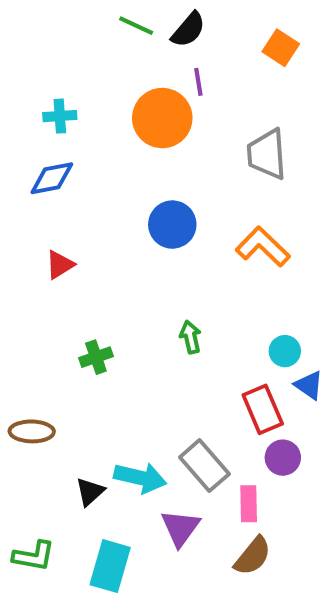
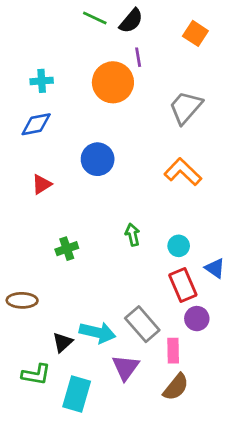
gray trapezoid: (267, 154) -> (186, 107), turned 45
blue circle: (172, 225) -> (98, 159), moved
cyan circle: (285, 351) -> (179, 246), moved
green L-shape: (34, 556) -> (36, 374), moved

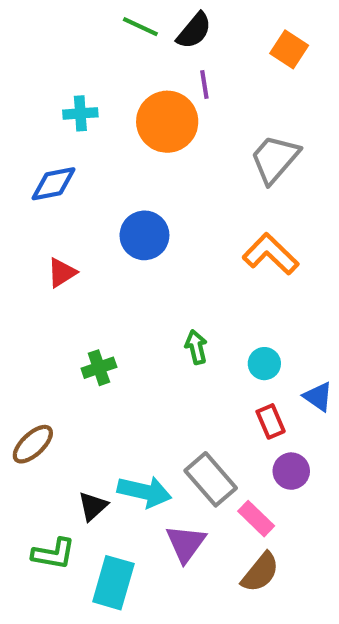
cyan cross: (42, 81) -> (80, 113), moved
red rectangle: (183, 285) -> (271, 421), size x0.7
brown ellipse: (22, 300) -> (33, 444), turned -44
pink rectangle: (173, 351) -> (256, 519), turned -45

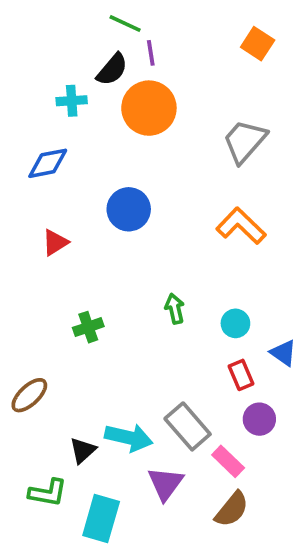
black semicircle: (194, 31) -> (112, 69), moved
purple line: (204, 84) -> (151, 53), moved

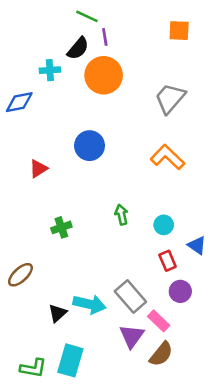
orange square: (258, 44) -> (179, 31), turned -30
blue diamond: (48, 163) -> (19, 102), moved
purple triangle: (166, 484) -> (132, 336), moved
green L-shape: (48, 493) -> (33, 368), moved

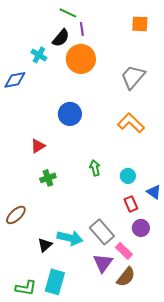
cyan cross: (50, 70) -> (39, 55), turned 35
red triangle: (38, 169) -> (38, 146), moved

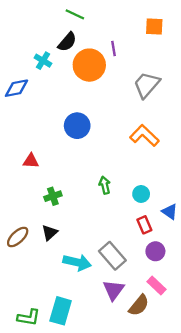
purple line: (82, 29) -> (114, 48), moved
red triangle: (38, 146) -> (31, 161), moved, turned 35
black triangle: (45, 245) -> (50, 233), moved
pink rectangle: (124, 251) -> (157, 285), moved

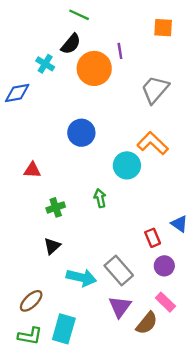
green arrow: (105, 185) -> (100, 198), moved
cyan circle: (141, 194) -> (127, 165), moved, size x1.5
brown ellipse: (18, 237) -> (31, 301), moved

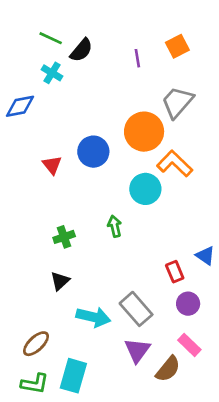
green line: (79, 15) -> (51, 38), moved
orange square: (163, 28) -> (177, 46), moved, turned -30
orange circle: (94, 68) -> (144, 132), moved
red triangle: (32, 170) -> (52, 165), moved, turned 48

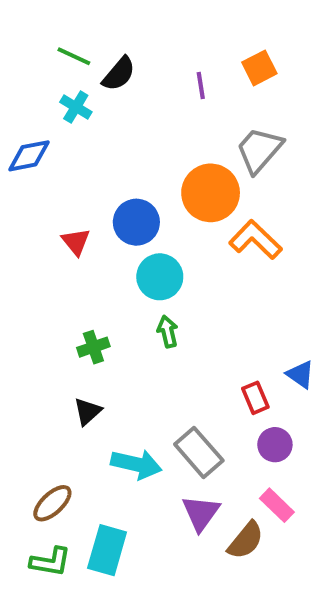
cyan circle: (145, 189) -> (160, 277), moved

